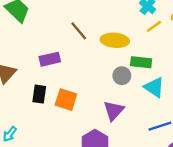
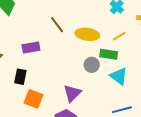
yellow line: (154, 26) -> (119, 36), moved
orange square: (66, 100) -> (33, 99), moved
purple triangle: (114, 111) -> (72, 93), moved

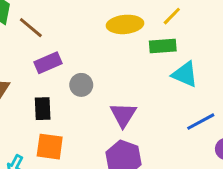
brown line: (57, 25) -> (31, 28), moved
gray circle: (92, 65) -> (81, 85), moved
orange square: (33, 99) -> (50, 147), moved

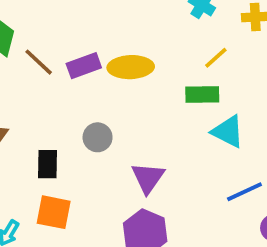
yellow ellipse: (125, 24) -> (131, 67), moved
purple rectangle: (48, 63) -> (84, 66), moved

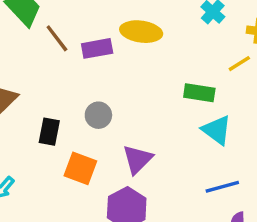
yellow line: (216, 58) -> (239, 64), moved
yellow ellipse: (131, 67) -> (141, 32), moved
orange square: (54, 212) -> (80, 168), moved

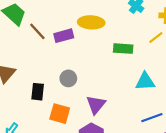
green rectangle: (199, 93) -> (123, 49), moved
cyan triangle: (217, 130) -> (145, 81), turned -35

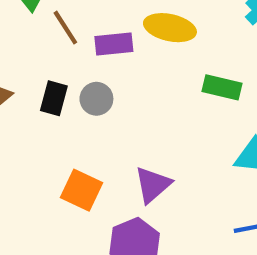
gray circle: (68, 78) -> (96, 99), moved
black rectangle: (38, 92) -> (54, 98), moved

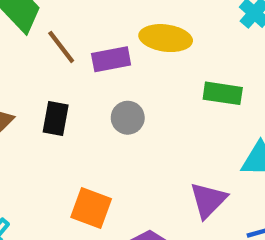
gray circle: (96, 99) -> (128, 118), moved
purple triangle: (153, 185) -> (208, 200), moved

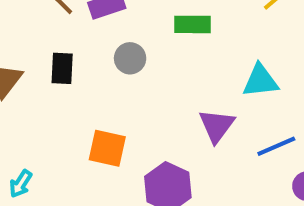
green rectangle: (223, 93) -> (192, 24), moved

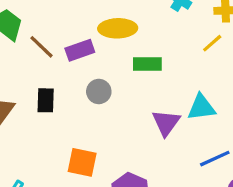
purple triangle: (217, 126) -> (166, 123), moved

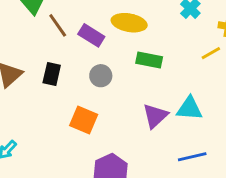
purple rectangle: (80, 50) -> (91, 35), turned 40
orange square: (82, 162) -> (84, 120), moved

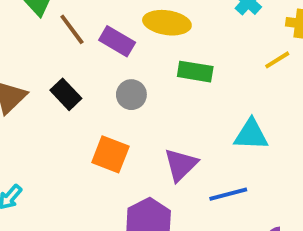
black rectangle: (52, 74) -> (66, 94), turned -55
purple triangle: (155, 116) -> (181, 165), moved
blue line: (192, 157) -> (228, 194), moved

